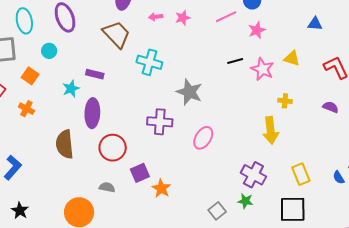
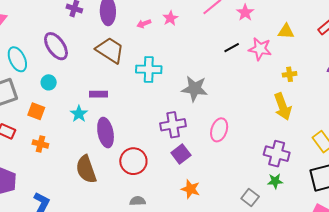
purple square: (140, 173) -> (181, 154), moved

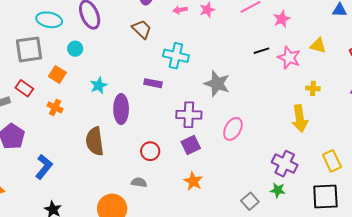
brown trapezoid: (110, 50) -> (142, 29), size x0.7
cyan ellipse: (17, 59) -> (49, 20), turned -65
purple rectangle: (99, 94) -> (153, 83), moved
red circle: (133, 161) -> (150, 151), moved, size x0.7

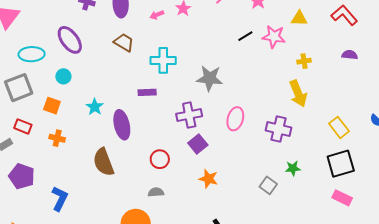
purple cross: (285, 164) -> (278, 129), moved

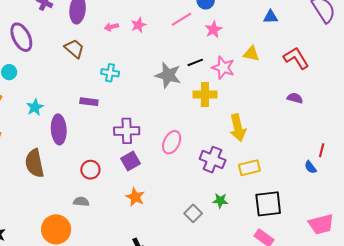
cyan cross: (163, 60) -> (110, 73), size x0.7
yellow cross: (304, 61) -> (205, 94), moved, size x1.6
gray star: (210, 78) -> (168, 75), moved
yellow rectangle: (339, 127) -> (249, 168), moved, turned -75

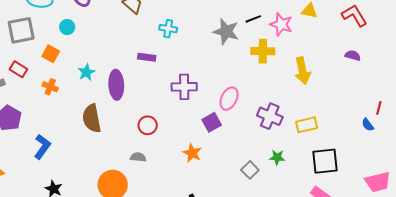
cyan star: (35, 107) -> (86, 72), moved
yellow arrow: (238, 128) -> (302, 71), moved
purple square: (131, 161) -> (212, 122), moved

